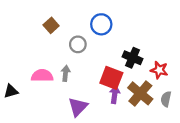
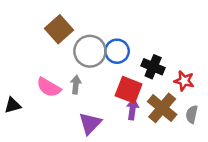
blue circle: (101, 24) -> (117, 51), moved
brown square: (51, 25) -> (59, 29), size x1.5
gray circle: (78, 44) -> (90, 51), size x1.6
pink semicircle: (42, 76) -> (49, 87), turned -150

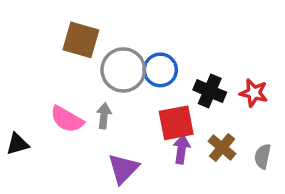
brown square: (59, 29) -> (81, 40), turned -32
red star: (184, 81) -> (254, 93), moved
red square: (129, 90) -> (176, 123), turned -32
brown cross: (162, 108) -> (222, 147), size x0.7

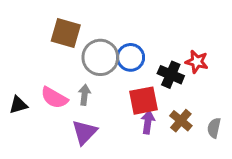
red star: (254, 93) -> (197, 62), moved
black triangle: (17, 144) -> (18, 105), moved
purple triangle: (123, 169) -> (84, 132), moved

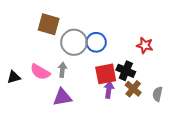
black cross: (171, 75) -> (126, 71), moved
purple triangle: (84, 132) -> (62, 97), turned 36

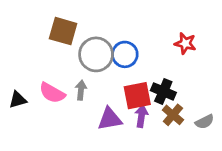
red star: (145, 45) -> (185, 43), moved
gray semicircle: (157, 94) -> (205, 122), turned -128
purple triangle: (62, 97) -> (110, 119), moved

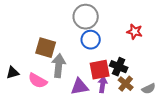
brown square: (63, 31) -> (46, 48), moved
gray circle: (96, 54) -> (86, 17), moved
gray arrow: (81, 90) -> (59, 66), size x1.6
pink semicircle: (52, 93) -> (38, 81), moved

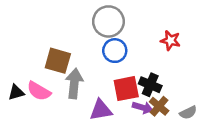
pink semicircle: (38, 81) -> (39, 91), moved
purple arrow: (103, 85) -> (143, 108), moved, turned 98

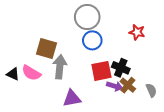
black triangle: (16, 92) -> (13, 74), turned 40
purple triangle: (101, 110) -> (72, 98), moved
gray semicircle: (188, 113) -> (151, 90), turned -88

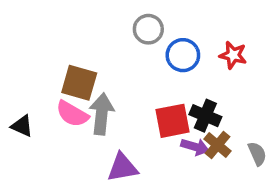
gray circle: (87, 17) -> (148, 29), size x0.7
blue circle: (92, 40) -> (183, 55), moved
pink semicircle: (31, 73) -> (72, 114), moved

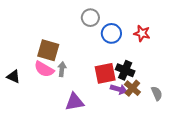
gray arrow: (102, 114) -> (62, 69), size x0.6

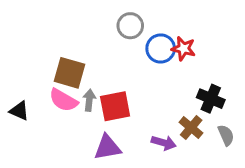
red star: (142, 33) -> (183, 48), moved
black cross: (125, 70) -> (211, 99), moved
red square: (105, 73) -> (115, 106), moved
purple arrow: (119, 89) -> (164, 143), moved

